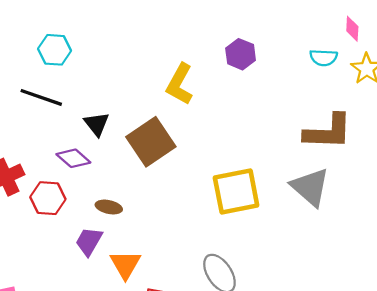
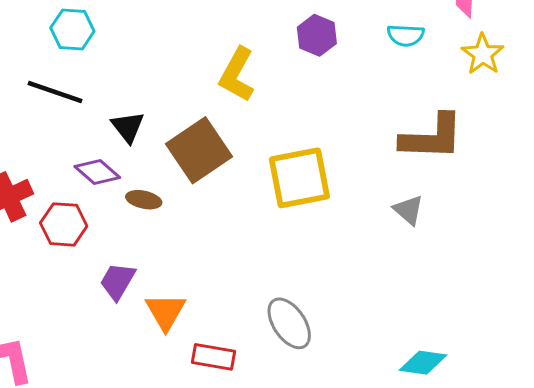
cyan semicircle: (324, 58) -> (406, 35), moved
gray triangle: (310, 187) -> (409, 210), size x0.6
yellow square: (236, 192) -> (299, 178), moved
brown ellipse: (109, 207) -> (144, 200), moved

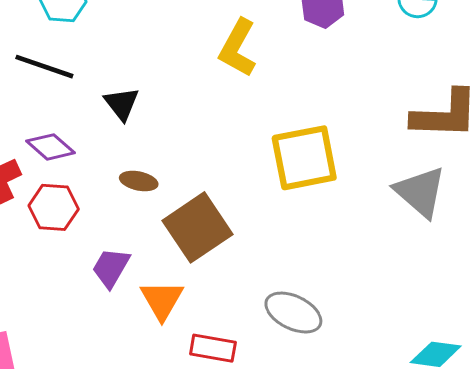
brown square: (199, 150) -> (197, 227), moved
purple diamond: (97, 172) -> (51, 147), moved
gray triangle: (409, 210) -> (420, 192), size x1.6
gray ellipse: (289, 323) -> (293, 313), turned -30

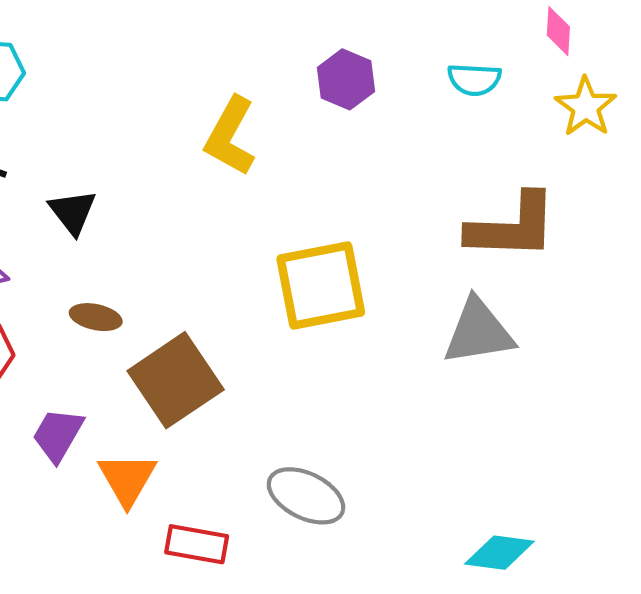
gray triangle: (420, 192) -> (478, 332), turned -50

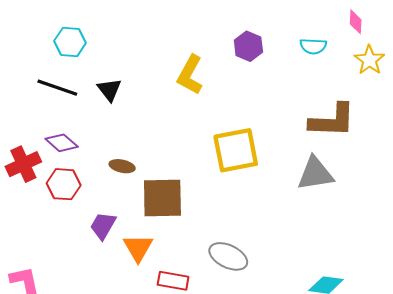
black triangle: (73, 212) -> (109, 90), moved
brown square: (176, 380) -> (162, 198), turned 33

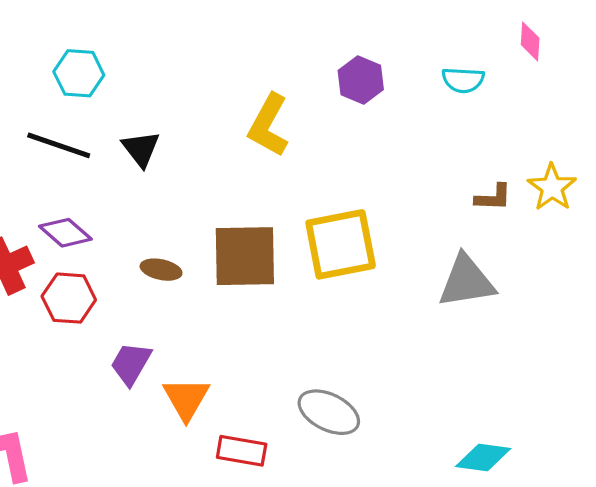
yellow star: (369, 60) -> (552, 187), moved
brown L-shape: (332, 121) -> (493, 197), size x0.5
brown square: (162, 198) -> (245, 256), moved

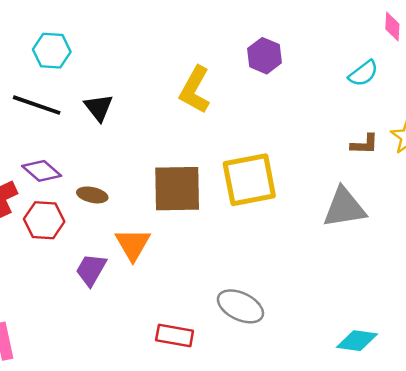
cyan semicircle: (463, 80) -> (363, 73), moved, turned -40
brown ellipse: (161, 270) -> (92, 195), moved
orange triangle: (186, 399) -> (133, 244), moved

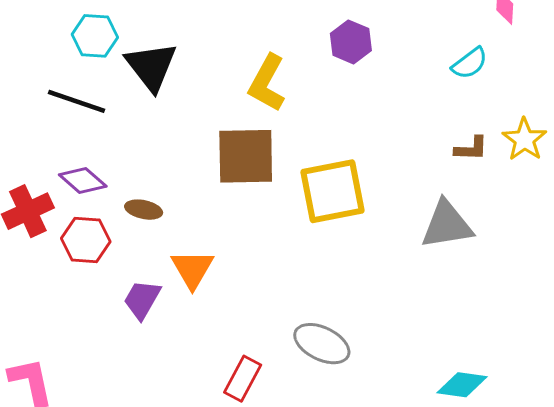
black triangle: (99, 108) -> (151, 66), moved, size x1.5
brown square: (177, 189) -> (246, 156), moved
red rectangle: (175, 336) -> (243, 379), turned -72

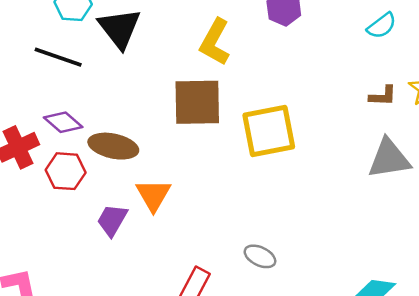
brown ellipse: (144, 210) -> (113, 146), size x1.6
gray triangle: (447, 225) -> (389, 159), moved
gray ellipse: (322, 344) -> (260, 256), size x0.7

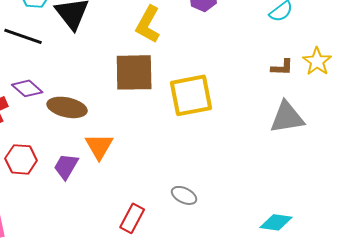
red hexagon: (66, 171) -> (21, 159), moved

